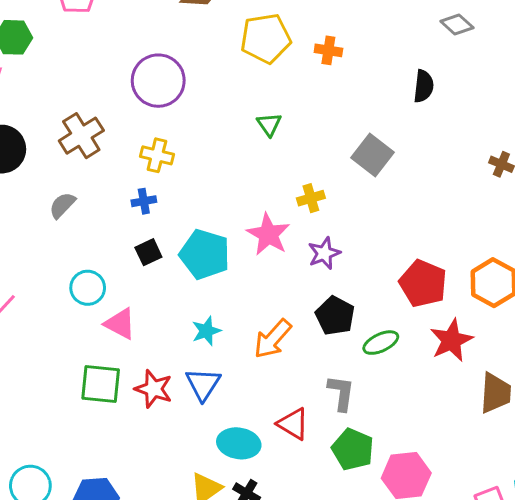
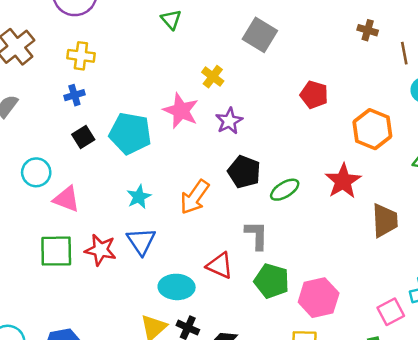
yellow cross: (311, 198) -> (213, 77), turned -30
red pentagon: (423, 283) -> (314, 95), moved, size x0.7

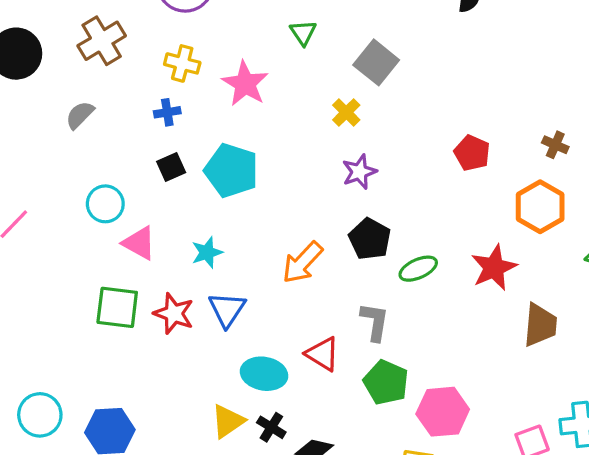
brown cross: (368, 30) -> (555, 145), moved
gray square: (260, 35) -> (376, 62), moved
pink star: (181, 111) -> (245, 84), moved
cyan star: (139, 197) -> (207, 252), moved

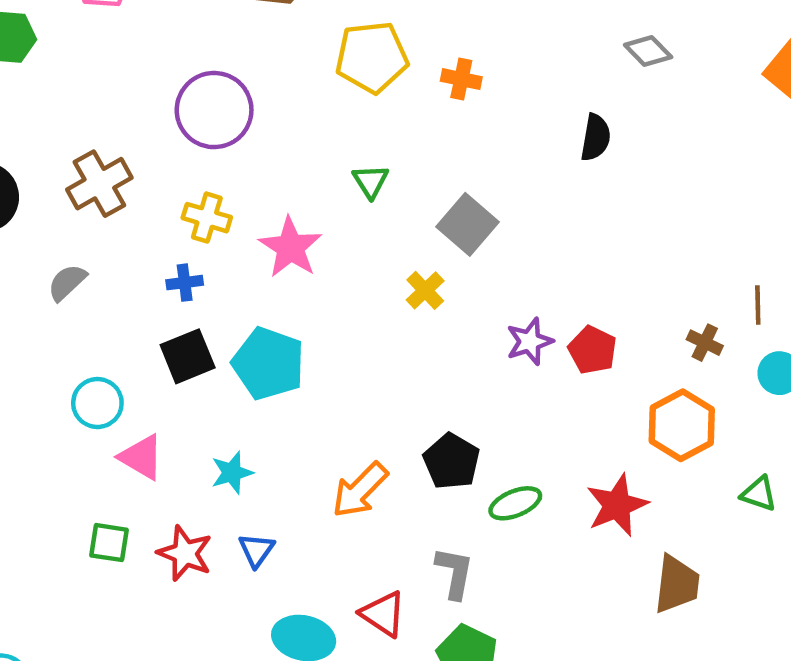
black square: (171, 167) -> (188, 356), size x1.4
purple star: (359, 172) -> (530, 342), moved
green square: (117, 307) -> (109, 543), size x0.7
blue triangle: (227, 309) -> (256, 550), size x0.7

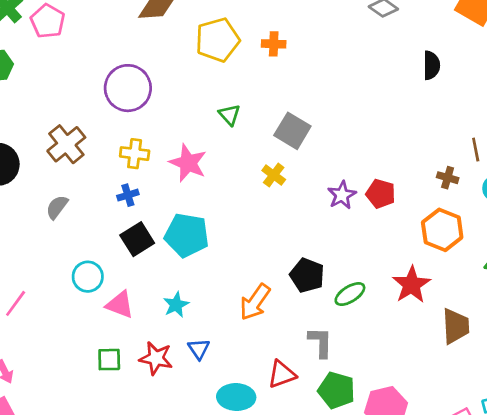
black semicircle: (596, 137) -> (432, 65), moved
red triangle: (383, 614) -> (282, 374), turned -44

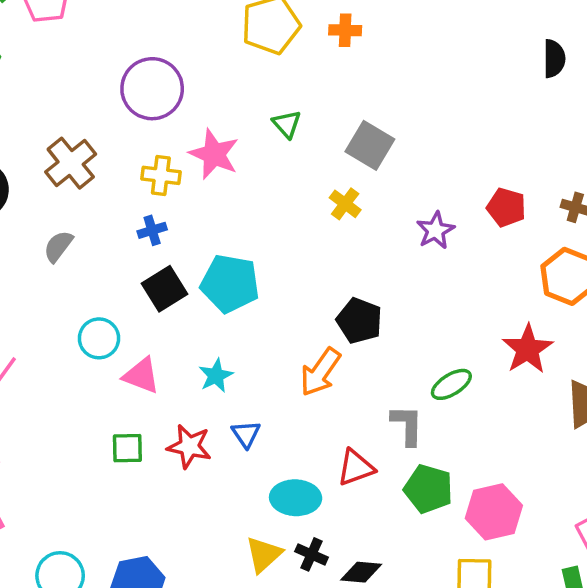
pink star: (188, 163) -> (214, 154), moved
red pentagon: (381, 194) -> (506, 207), moved
black pentagon: (307, 275) -> (359, 321), moved
green ellipse: (350, 294) -> (451, 384), moved

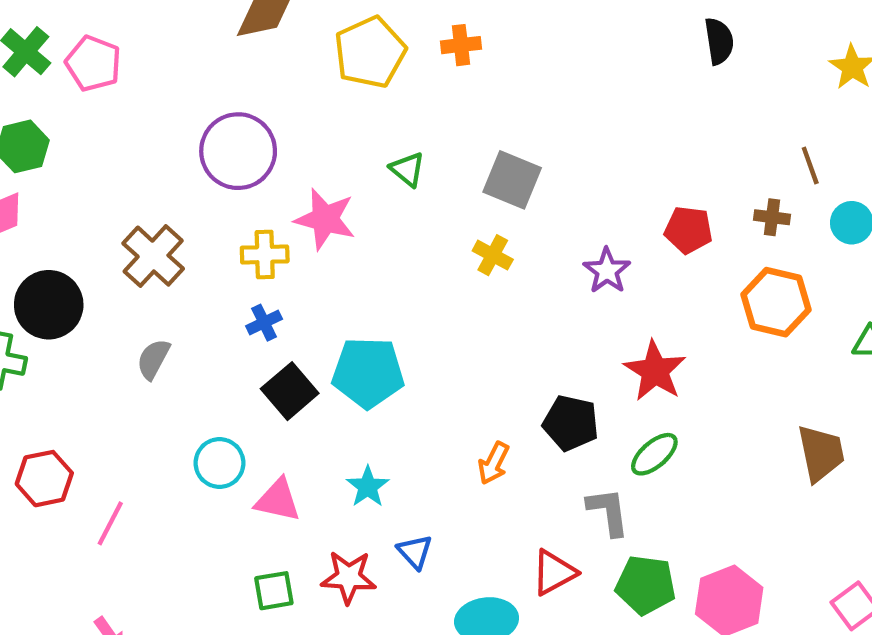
black pentagon: (359, 321) -> (571, 423), moved
red star: (528, 349) -> (655, 371), moved
orange arrow: (320, 372) -> (494, 463), size x0.7

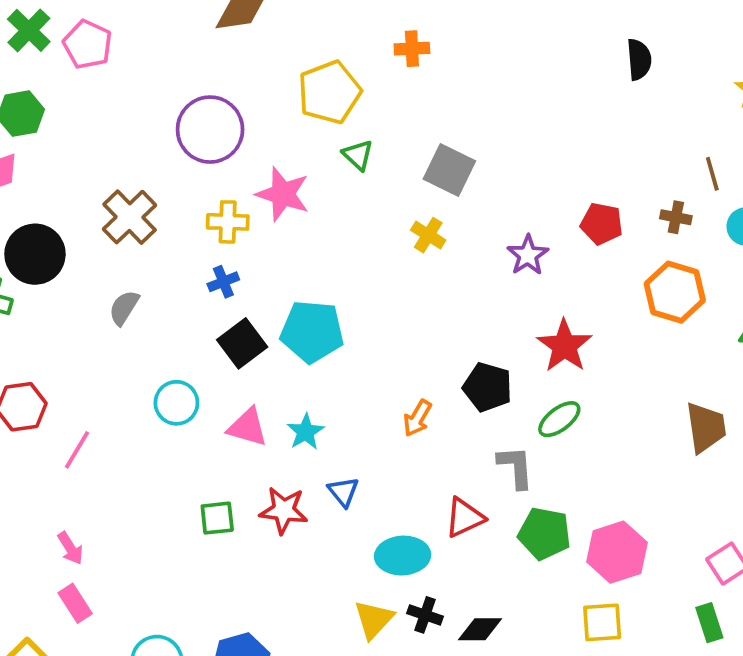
yellow pentagon: (370, 52) -> (329, 92), moved
pink triangle: (278, 500) -> (248, 427), moved

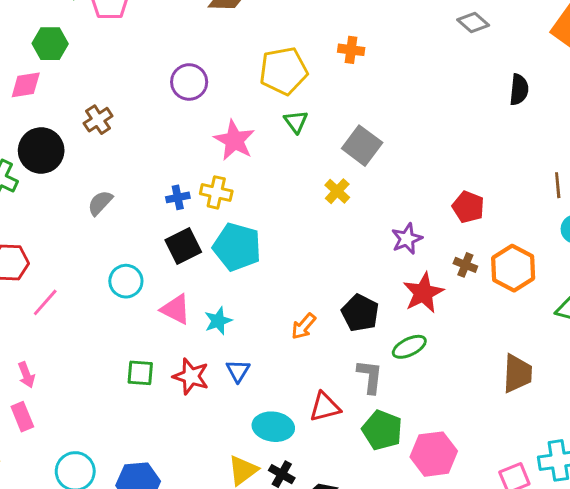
purple circle: (210, 130) -> (189, 82), size x0.7
brown cross: (130, 217) -> (98, 120), moved, size x0.7
brown cross: (676, 217) -> (465, 265), moved
yellow cross: (228, 222) -> (216, 192), moved
purple star: (528, 255) -> (407, 239), moved

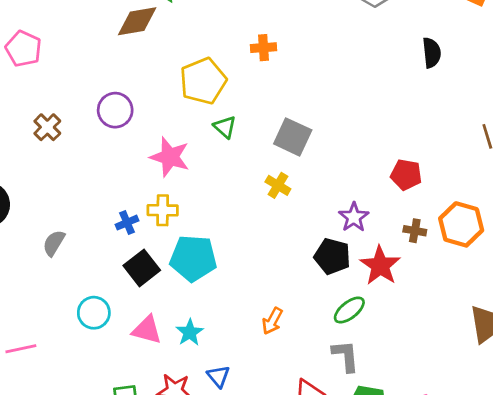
brown cross: (98, 120) -> (47, 127), moved
pink line: (45, 302) -> (21, 349), turned 48
black pentagon: (360, 313) -> (332, 256), moved
green ellipse: (409, 347) -> (349, 310), moved

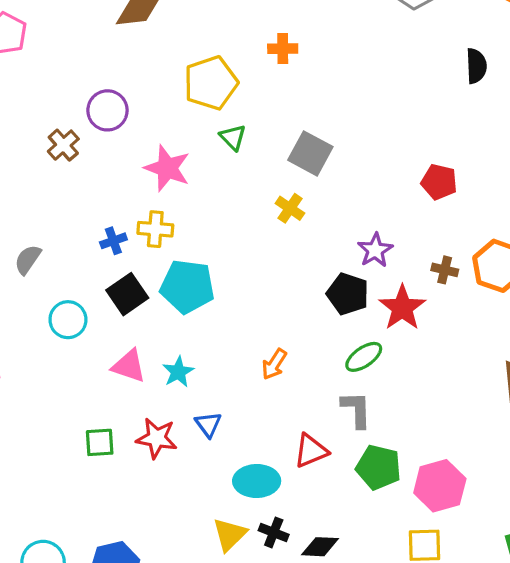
brown cross: (47, 127) -> (63, 145), moved
red pentagon: (406, 175) -> (439, 182), moved
cyan circle: (94, 313) -> (68, 320), moved

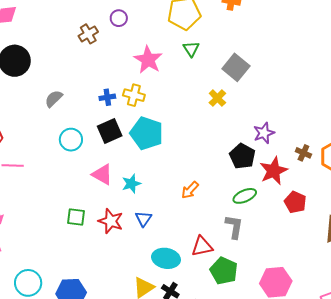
purple circle: (107, 110) -> (119, 18), size x0.7
red pentagon: (439, 182) -> (295, 202), moved
green pentagon: (379, 467) -> (224, 271), moved

